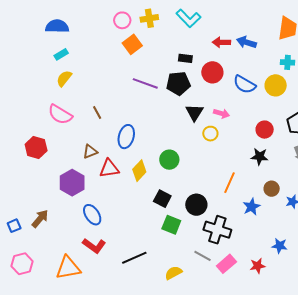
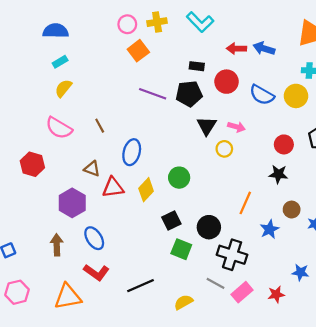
brown triangle: (90, 152) -> (92, 169), turned 42
black square: (162, 199) -> (171, 221), turned 36
brown arrow: (40, 219) -> (57, 245), moved, turned -42

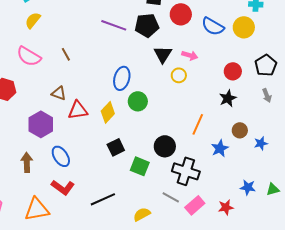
blue ellipse: (132, 152) -> (122, 78), moved
black star: (278, 174) -> (228, 98), turned -30
black square: (171, 221) -> (116, 147), moved

